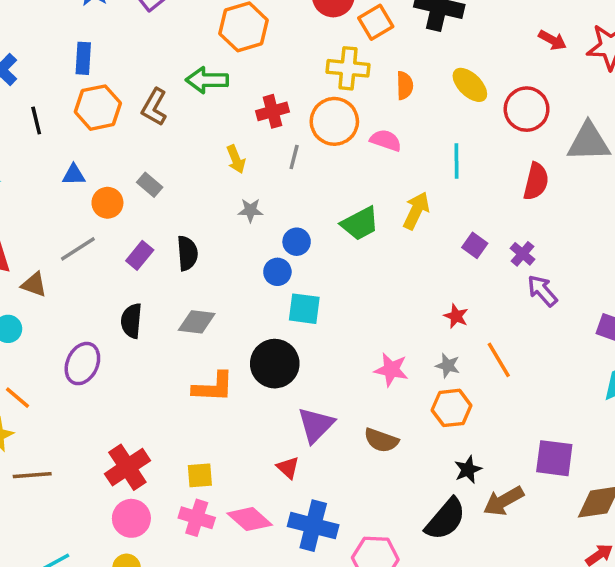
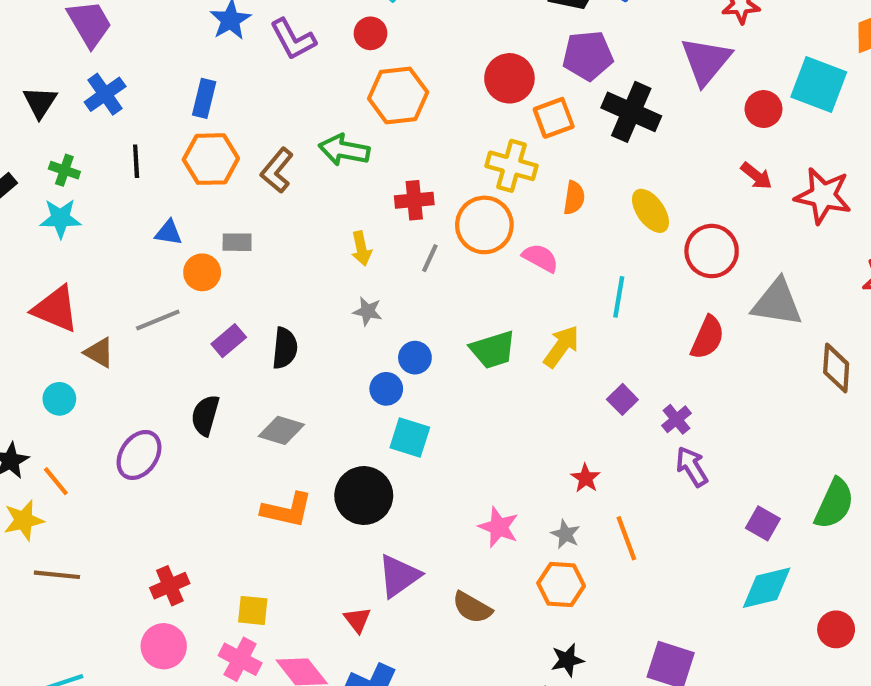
gray rectangle: (150, 185) -> (237, 242), moved, turned -50
red cross: (127, 467) -> (170, 586), size x0.7

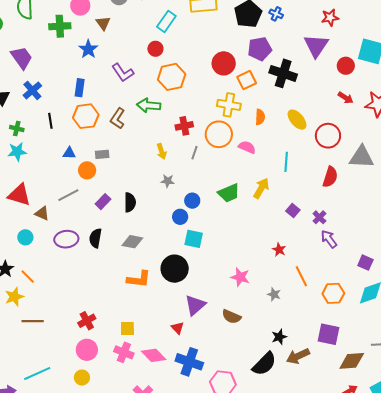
purple L-shape: (293, 39) -> (123, 73), moved
purple ellipse: (139, 455) -> (66, 239), moved, turned 55
gray star: (565, 534) -> (274, 294), moved
orange hexagon: (561, 585) -> (333, 293), moved

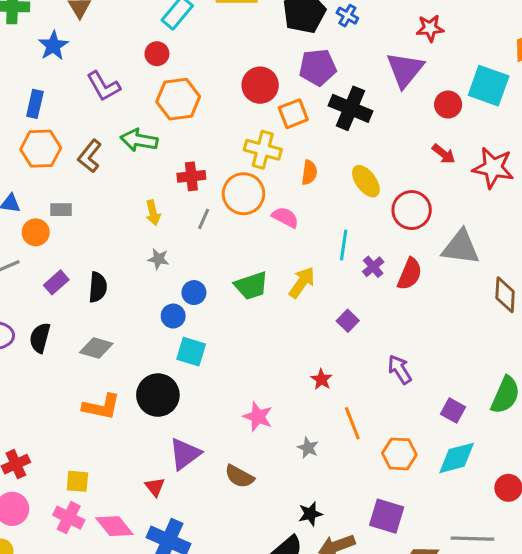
purple cross: (319, 217) -> (373, 267), moved

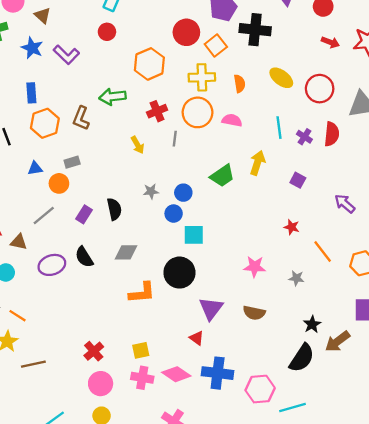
purple L-shape: (103, 86) -> (66, 55), moved
orange hexagon: (178, 99) -> (149, 64), moved
gray star: (158, 259) -> (151, 191), moved
black semicircle: (40, 338) -> (84, 257), turned -30

